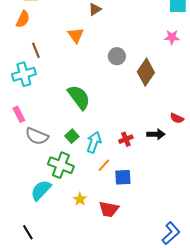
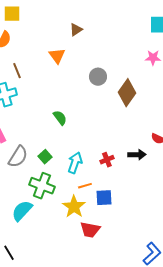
green semicircle: (79, 97) -> (60, 118), size x0.6
gray semicircle: (37, 136) -> (18, 157), turned -80
green square: (72, 136) -> (45, 157), moved
orange line: (104, 165) -> (85, 186), turned 32
yellow star: (80, 199) -> (74, 207), moved, size x1.6

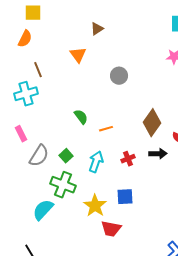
brown diamond: (127, 93) -> (152, 123), moved
orange line: (85, 186) -> (106, 129), moved

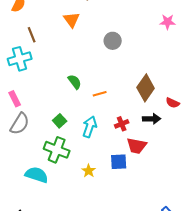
gray semicircle: (39, 156) -> (20, 124), moved
yellow star: (95, 206) -> (89, 171), size x0.6
cyan semicircle: (43, 210) -> (37, 175), turned 65
red trapezoid: (111, 229) -> (137, 146), moved

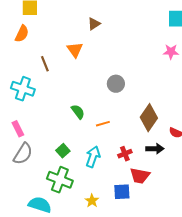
brown line: (32, 35) -> (45, 64), moved
gray circle: (113, 41) -> (116, 84), moved
cyan cross: (20, 59) -> (23, 89), turned 35

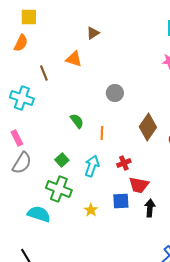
orange triangle: (75, 50) -> (74, 59), turned -36
orange line: (103, 124) -> (102, 133), turned -72
black arrow: (155, 149) -> (150, 208), moved, turned -84

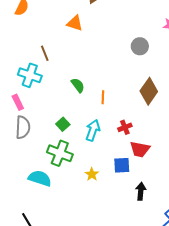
brown line: (44, 73) -> (45, 53), moved
gray circle: (115, 93) -> (140, 46), moved
cyan cross: (22, 98) -> (30, 75), moved
gray semicircle: (22, 163) -> (23, 127), turned -30
black arrow: (150, 208) -> (141, 191), moved

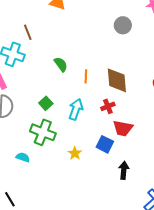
brown diamond: (149, 91) -> (117, 80), moved, turned -40
blue square: (122, 165) -> (105, 144), turned 30
cyan semicircle: (40, 178) -> (23, 157), size x0.6

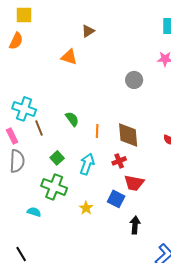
brown line: (28, 32) -> (39, 128), moved

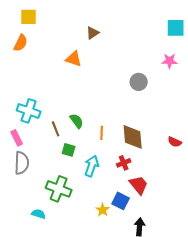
brown line: (39, 128) -> (56, 129), moved
green square: (57, 158) -> (69, 150), moved, turned -32
red trapezoid: (134, 183) -> (139, 185), turned -140
yellow star: (86, 208) -> (103, 210), moved

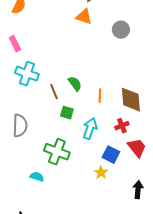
orange triangle: (74, 59) -> (84, 17), moved
gray circle: (139, 82) -> (121, 30), moved
pink rectangle: (17, 138) -> (15, 44), moved
blue square: (121, 201) -> (111, 155), moved

